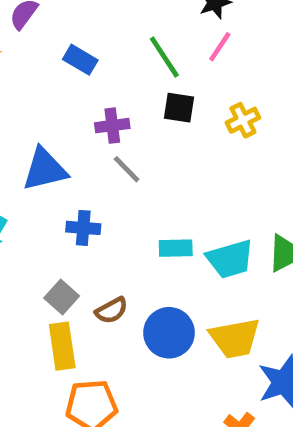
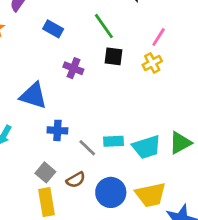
pink line: (220, 47) -> (159, 37), moved
purple cross: (112, 126) -> (73, 68), turned 30
blue triangle: (45, 169) -> (33, 96), turned 32
gray line: (127, 169) -> (87, 148), moved

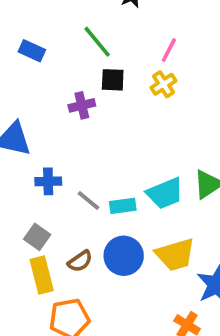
purple cross: (73, 68) -> (82, 105), moved, turned -30
cyan rectangle: (114, 141) -> (123, 206), moved
brown semicircle: (76, 180) -> (80, 261), moved

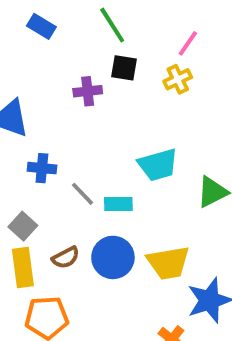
cyan trapezoid: (165, 193) -> (158, 165), moved

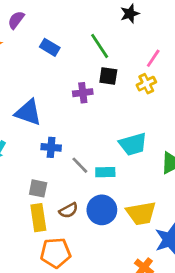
gray square: (23, 226) -> (38, 188), turned -30

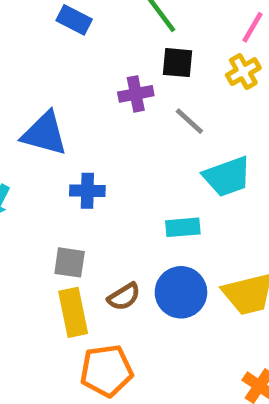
gray line: (80, 165) -> (189, 121), moved

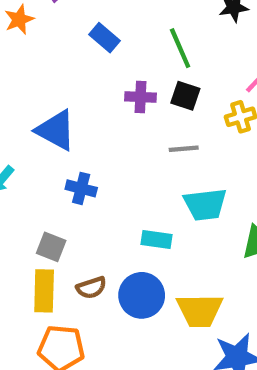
purple cross: (136, 94) -> (140, 97), moved
gray line: (189, 121) -> (184, 149), turned -60

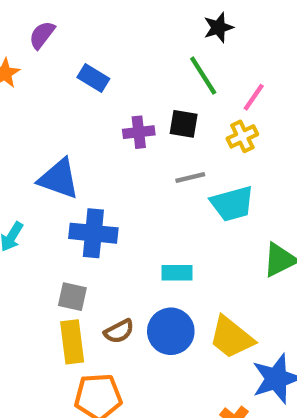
green line: (180, 48) -> (203, 76), moved
blue cross: (81, 188) -> (93, 233), size x1.5
cyan trapezoid: (205, 204) -> (232, 204), moved
yellow trapezoid: (200, 310) -> (231, 337), turned 48

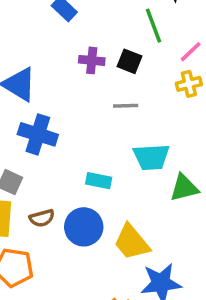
yellow cross: (242, 136) -> (189, 84), moved
cyan trapezoid: (232, 204) -> (151, 157), moved

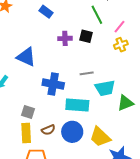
gray line: (126, 106) -> (87, 73), moved
blue cross: (38, 134) -> (53, 84), moved
cyan rectangle: (99, 181) -> (77, 105), size x1.6

